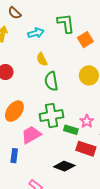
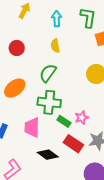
cyan arrow: (36, 33) -> (57, 19), turned -91
green semicircle: (51, 81) -> (48, 73), moved, turned 30
pink trapezoid: (31, 135) -> (32, 127), moved, turned -75

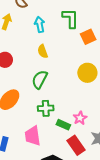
green cross: (49, 102) -> (46, 108), size x0.7
red rectangle: (73, 144) -> (76, 145), turned 30

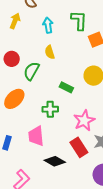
green semicircle: (40, 80) -> (32, 71), moved
pink star: (80, 118) -> (84, 120), size x1.5
green rectangle: (63, 125) -> (66, 87), moved

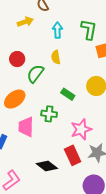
yellow arrow: (15, 21) -> (25, 22), turned 42
pink trapezoid: (36, 136) -> (26, 127), moved

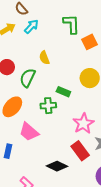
cyan arrow: (57, 30) -> (31, 26), moved, turned 56
green cross: (49, 114) -> (48, 106), moved
pink trapezoid: (26, 127) -> (29, 132), turned -40

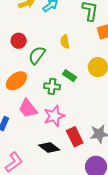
yellow semicircle: (44, 58) -> (65, 42), moved
pink star: (83, 123) -> (54, 116), moved

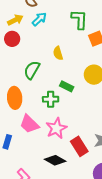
red circle: (19, 41) -> (12, 39), moved
orange ellipse: (16, 81) -> (15, 98), turned -50

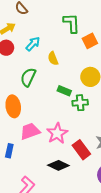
cyan arrow: (39, 19) -> (33, 44), moved
green cross: (51, 99) -> (80, 103), moved
pink trapezoid: (29, 124) -> (30, 131), turned 120

